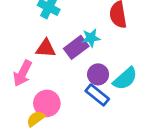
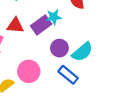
blue rectangle: (97, 95) -> (68, 75), moved
pink circle: (47, 103) -> (29, 71), moved

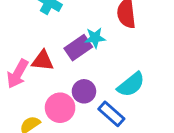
red triangle: (15, 25) -> (43, 61), moved
purple circle: (59, 48) -> (84, 91), moved

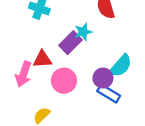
purple circle: (84, 91) -> (103, 78), moved
pink circle: (60, 108) -> (64, 81), moved

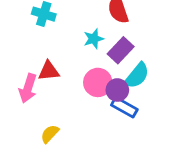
purple rectangle: (71, 43) -> (121, 50), moved
pink circle: (64, 81) -> (98, 82), moved

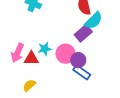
cyan star: (94, 39) -> (45, 49), moved
red triangle: (49, 71) -> (31, 58), moved
cyan semicircle: (137, 76) -> (94, 21), moved

